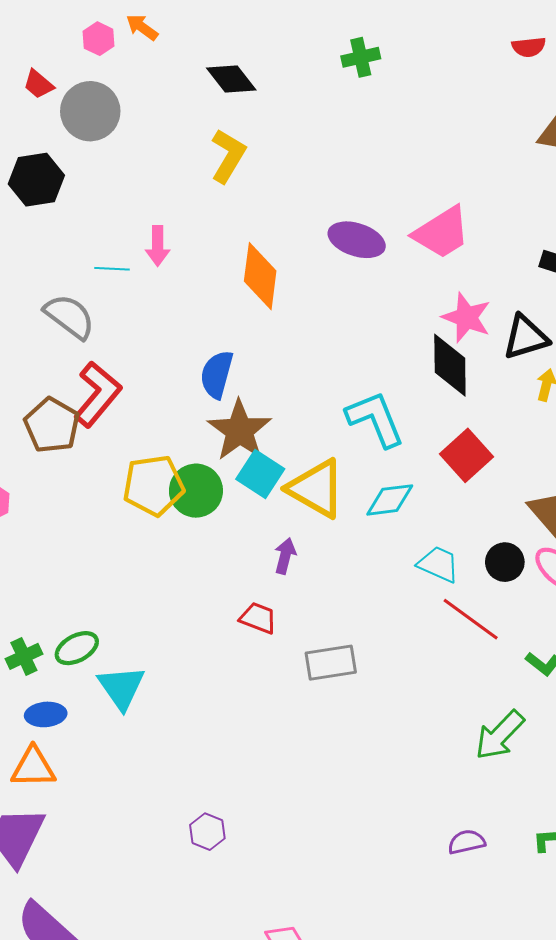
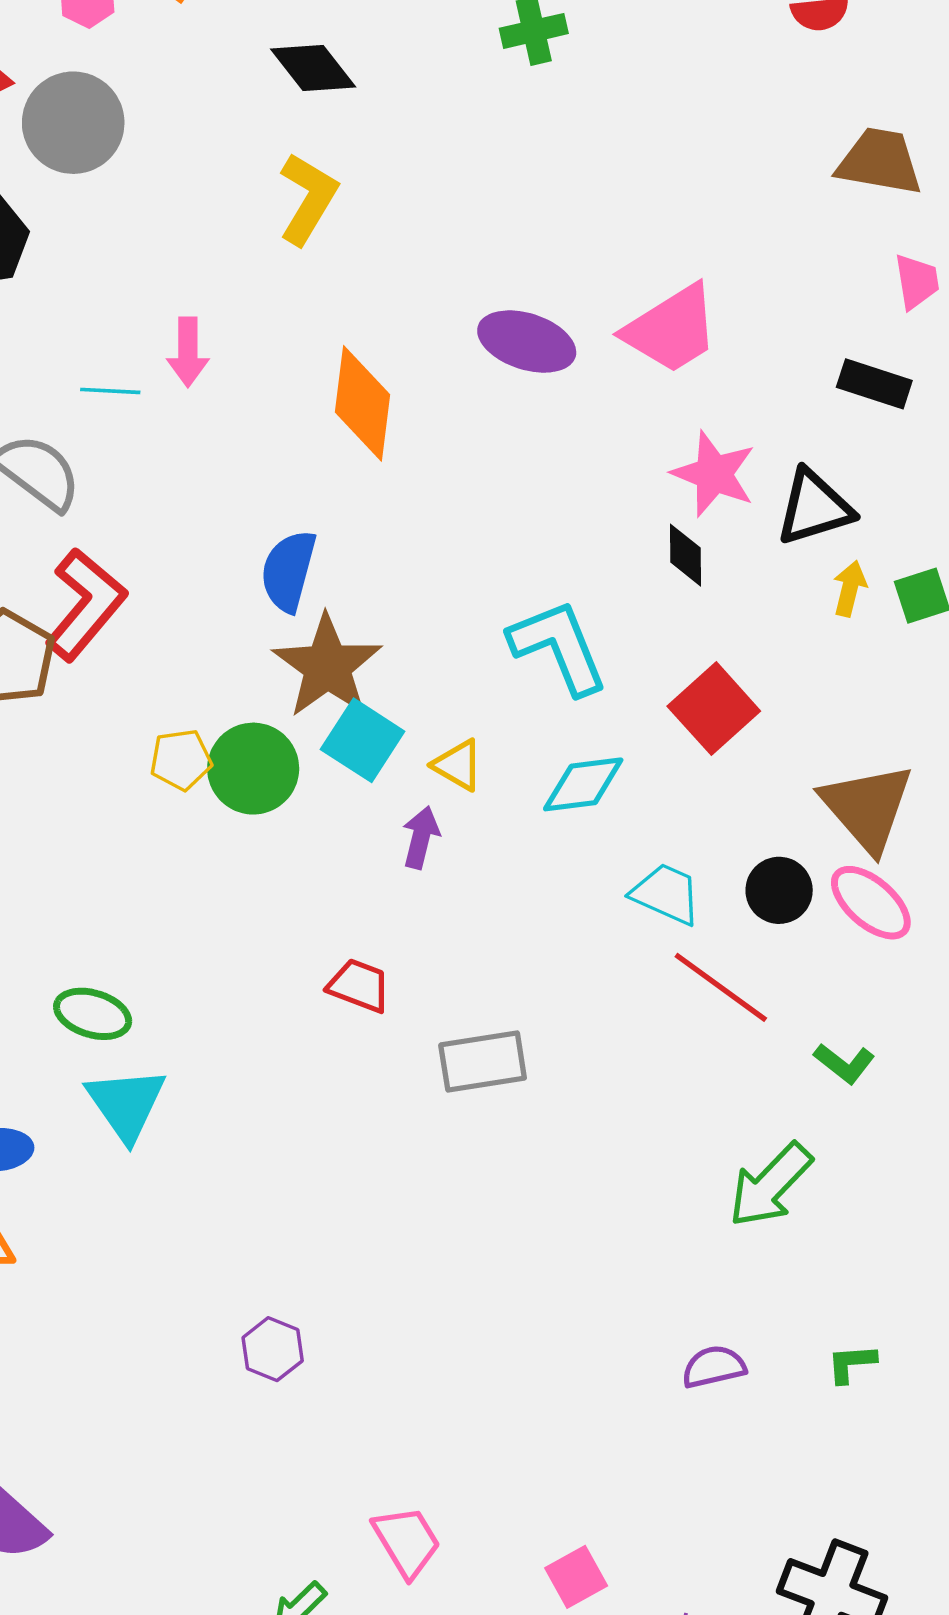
black diamond: (450, 365) -> (686, 555), size x0.6
yellow pentagon: (153, 485) -> (181, 760), size x0.6
yellow triangle: (316, 489) -> (458, 765), size x0.5
purple arrow: (285, 556) -> (421, 837), moved
green ellipse: (77, 648) -> (93, 1014), moved, turned 45

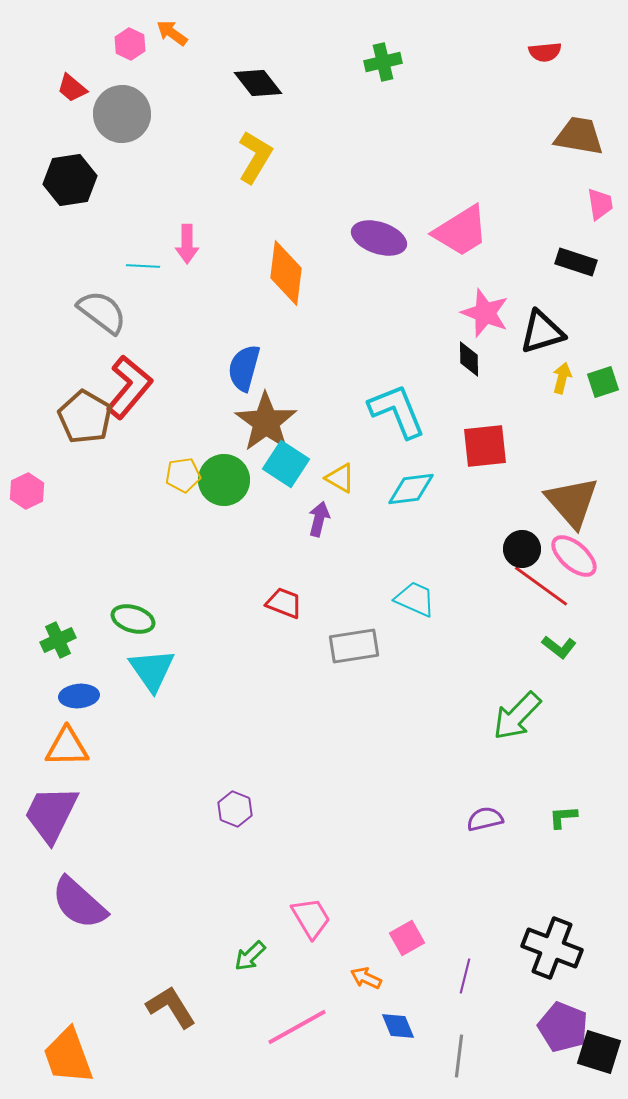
red square: (714, 709) -> (485, 446), turned 36
cyan trapezoid: (666, 894) -> (415, 599), moved
red line: (721, 987) -> (541, 586), moved

